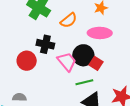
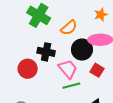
black circle: (83, 55) -> (82, 50), moved
green line: (84, 82) -> (71, 86), moved

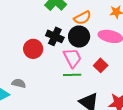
black circle: (82, 50) -> (79, 37), moved

